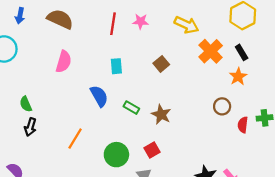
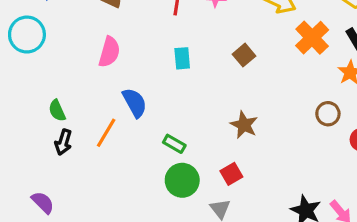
blue semicircle: (99, 96) -> (135, 103), moved
green rectangle: (131, 108) -> (174, 144), moved
orange line: (75, 139) -> (106, 133), moved

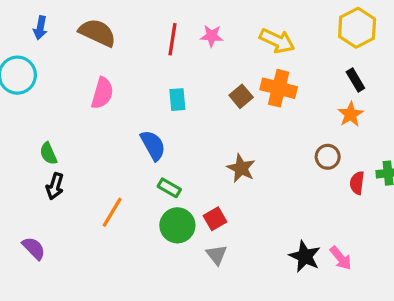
orange cross: (312, 38) -> (279, 88), moved, turned -32
blue semicircle: (135, 103) -> (153, 145), moved
orange line: (106, 133) -> (112, 212), moved
red square: (231, 174) -> (215, 219), moved

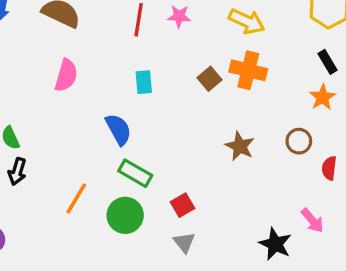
brown star: (241, 168) -> (240, 146), moved
green rectangle: (169, 188) -> (135, 173), size x1.4
green circle: (177, 225) -> (125, 215), moved
pink arrow: (341, 258) -> (312, 220), moved

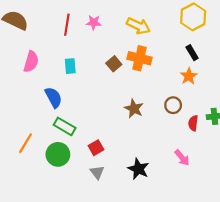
pink semicircle: (66, 75) -> (31, 62), moved
black star: (275, 244) -> (138, 169), moved

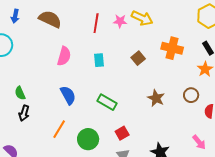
yellow arrow: (138, 26) -> (142, 18), moved
orange cross: (140, 58) -> (172, 48), moved
blue semicircle: (53, 97) -> (68, 95), moved
green rectangle: (65, 126) -> (107, 102), moved

